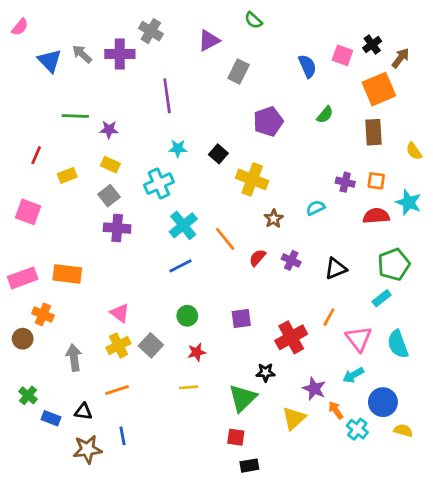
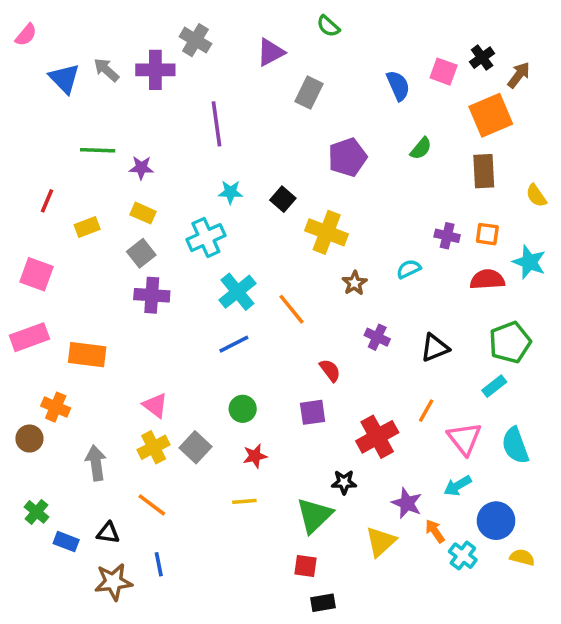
red semicircle: (257, 258) -> (330, 370), moved, turned 102
pink rectangle: (23, 278) -> (29, 337), moved
orange line: (117, 390) -> (152, 505), turned 55

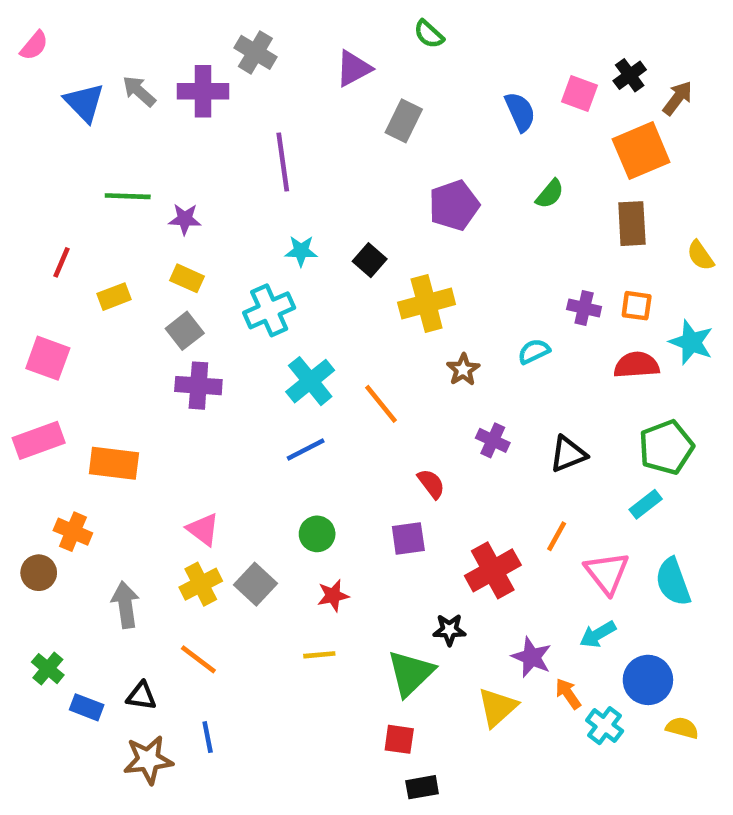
yellow cross: (327, 232) -> (427, 303), turned -36

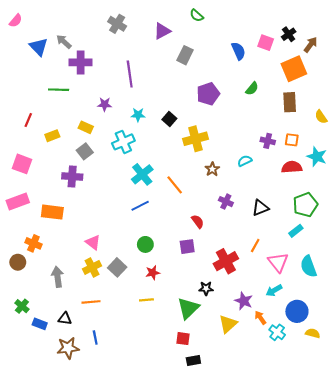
purple cross: (203, 91) -> (81, 62), moved
purple star: (185, 219) -> (105, 104), moved
purple cross: (198, 386) -> (72, 176), moved
orange line: (198, 659) -> (91, 302), turned -42

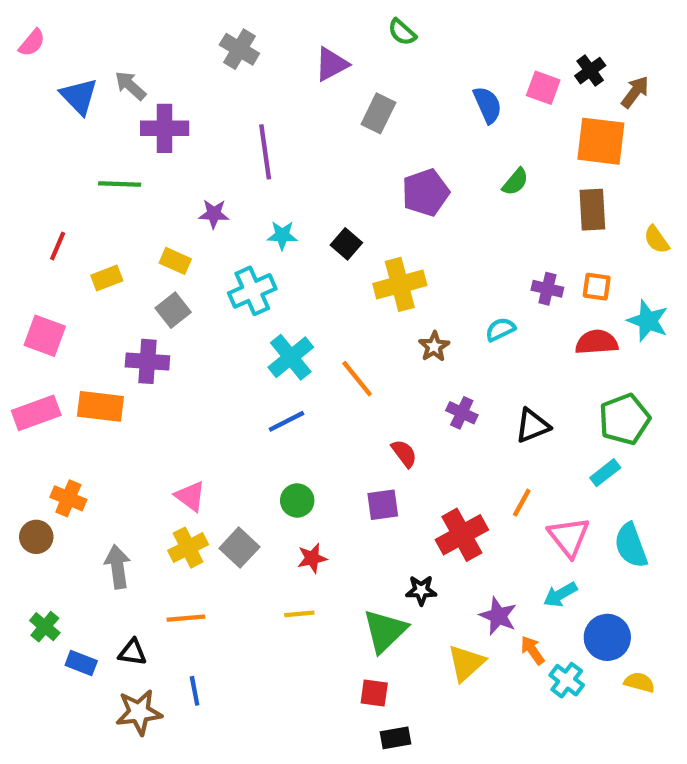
orange square: (294, 69) -> (601, 141), turned 30
orange rectangle: (52, 212) -> (100, 406), moved

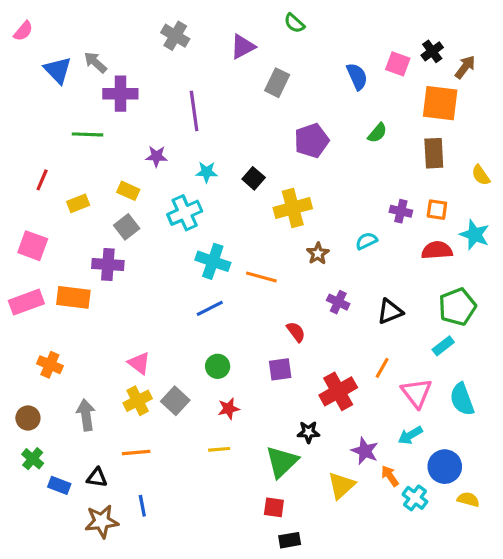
cyan cross: (291, 357) -> (213, 261), turned -32
orange line: (357, 379) -> (261, 277), turned -36
brown circle: (36, 537) -> (28, 418), moved

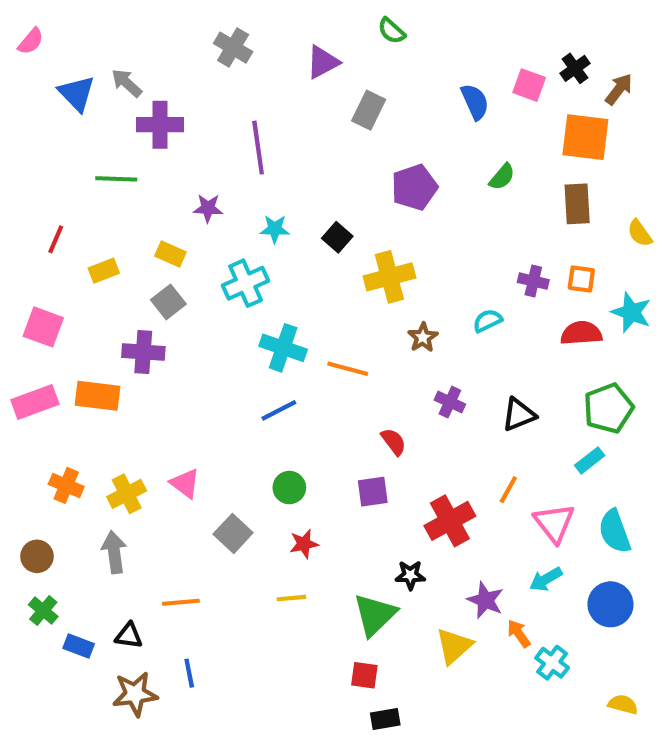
yellow cross: (138, 401) -> (127, 494), moved
blue circle: (445, 467) -> (610, 604), moved
yellow semicircle: (468, 499) -> (623, 704), moved

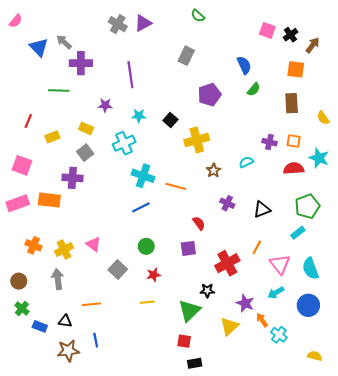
purple triangle: (323, 62) -> (143, 23), moved
pink square: (529, 85) -> (267, 30), moved
blue semicircle: (475, 102) -> (244, 65), moved
orange square: (585, 137) -> (296, 69), size x0.7

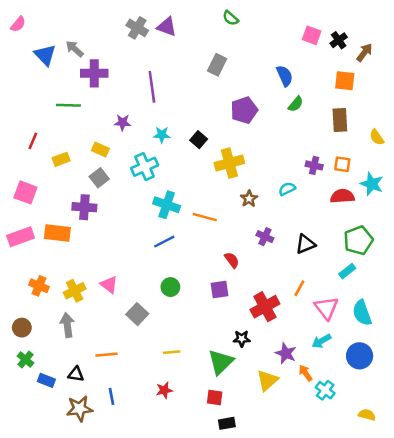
purple triangle: (143, 23) -> (167, 27), turned 48
red star: (154, 275) -> (164, 390), moved

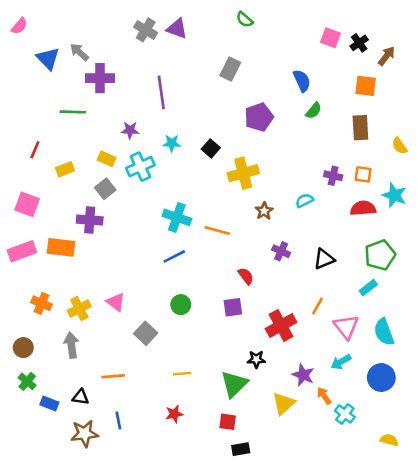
cyan cross: (145, 167) -> (140, 167), moved

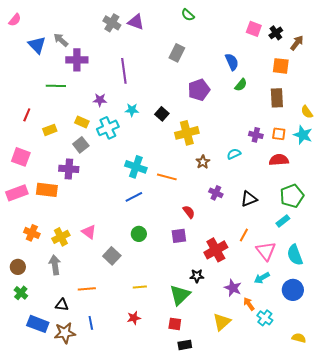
cyan star: (394, 195) -> (303, 135), moved
blue rectangle: (49, 404) -> (38, 324), moved, size x1.5
yellow triangle: (284, 404) -> (222, 322), moved

